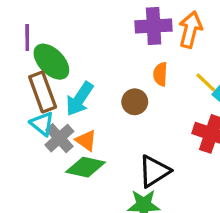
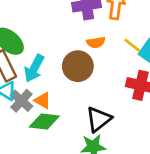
orange semicircle: (160, 74) -> (96, 42), turned -96
brown circle: (135, 102) -> (78, 66), size x1.5

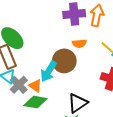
cyan arrow: (34, 68) -> (49, 71), moved

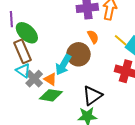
orange semicircle: (79, 43) -> (93, 37), turned -112

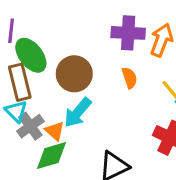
brown circle: (78, 54) -> (74, 74), moved
green diamond: (51, 95) -> (51, 155), turned -35

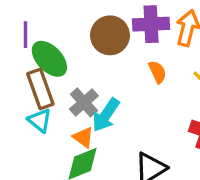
brown circle: (74, 74) -> (110, 35), moved
gray cross: (30, 126) -> (84, 102), moved

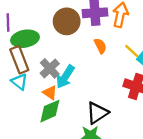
green ellipse: (49, 59) -> (25, 39), turned -55

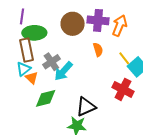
cyan triangle: (19, 82) -> (24, 69), turned 35
orange triangle: (50, 93) -> (32, 78), moved

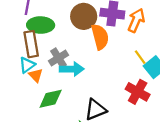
orange semicircle: (98, 50) -> (100, 37), moved, size x1.6
cyan arrow: (64, 71) -> (72, 69), turned -135

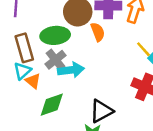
green ellipse: (41, 25) -> (55, 35), moved
orange semicircle: (100, 37) -> (98, 32), size x0.7

